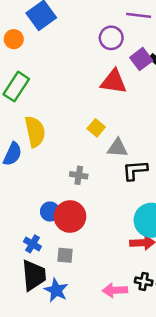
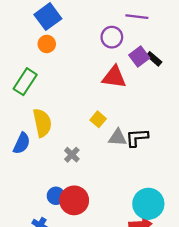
orange circle: (14, 39) -> (47, 44), moved
black L-shape: (135, 170) -> (137, 138), moved
gray cross: (79, 175) -> (72, 155), moved, turned 35

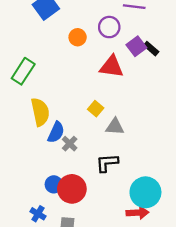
orange circle: (47, 44) -> (78, 37), moved
black L-shape: (137, 138) -> (107, 163), moved
blue semicircle: (22, 143) -> (56, 132), moved

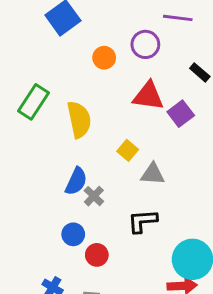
purple square: (136, 46) -> (181, 114), moved
yellow semicircle: (40, 112) -> (79, 120), moved
blue circle: (54, 184) -> (73, 234), moved
red circle: (72, 189) -> (97, 255), size x0.6

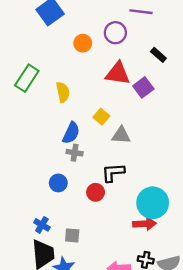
yellow semicircle: (79, 120) -> (63, 92), size x0.7
blue semicircle: (76, 181) -> (71, 133), moved
gray cross: (94, 196) -> (75, 153), turned -35
red circle: (97, 255) -> (96, 192), moved

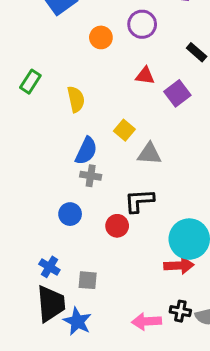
red triangle: (118, 73) -> (145, 76), size x0.6
green rectangle: (27, 78) -> (30, 82), size x0.7

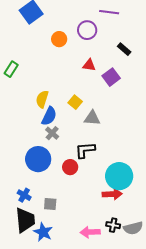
yellow semicircle: (76, 99) -> (42, 99), moved, turned -150
gray cross: (91, 176) -> (52, 133), turned 32
blue circle: (70, 214) -> (38, 159), size x1.6

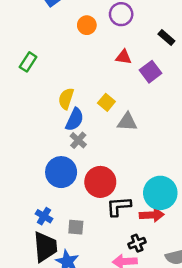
black L-shape: (85, 150) -> (119, 206), moved
red circle: (70, 167) -> (100, 182), size x1.6
black cross: (113, 225) -> (137, 243), moved, turned -32

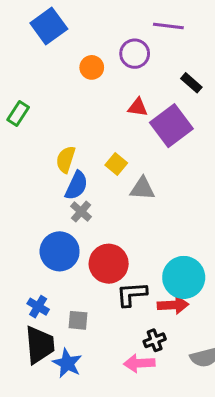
purple square: (150, 72) -> (171, 126), size x1.5

